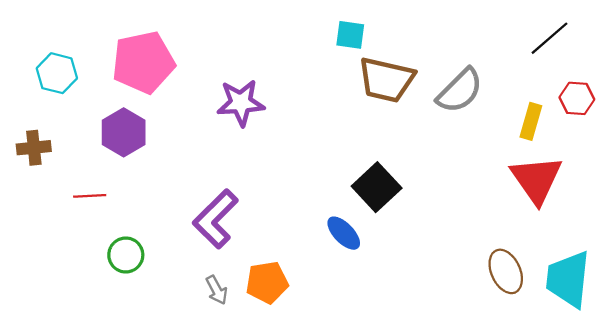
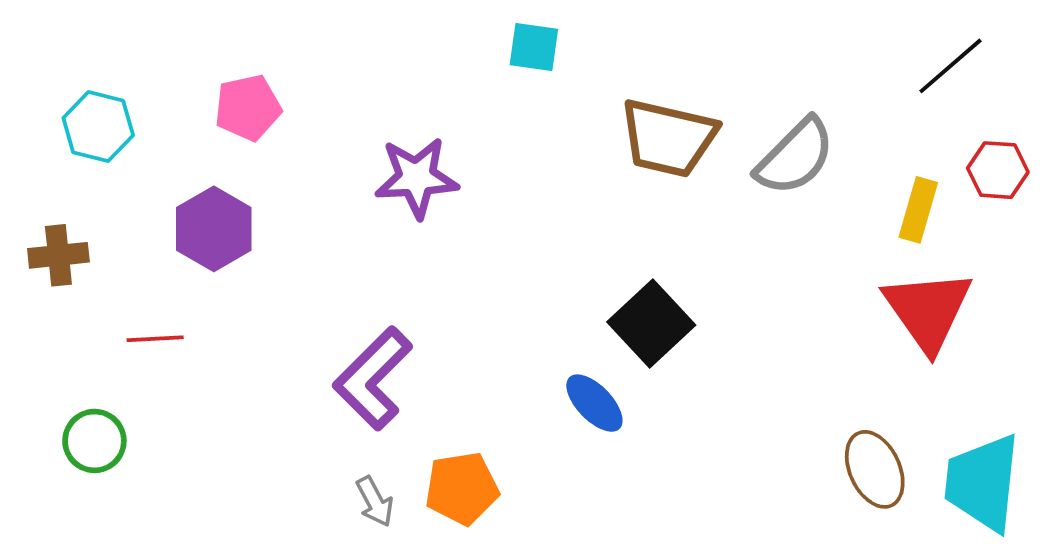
cyan square: (350, 35) -> (534, 47), moved
pink pentagon: (143, 62) -> (248, 108), size x0.6
green circle: (126, 255) -> (94, 441), moved

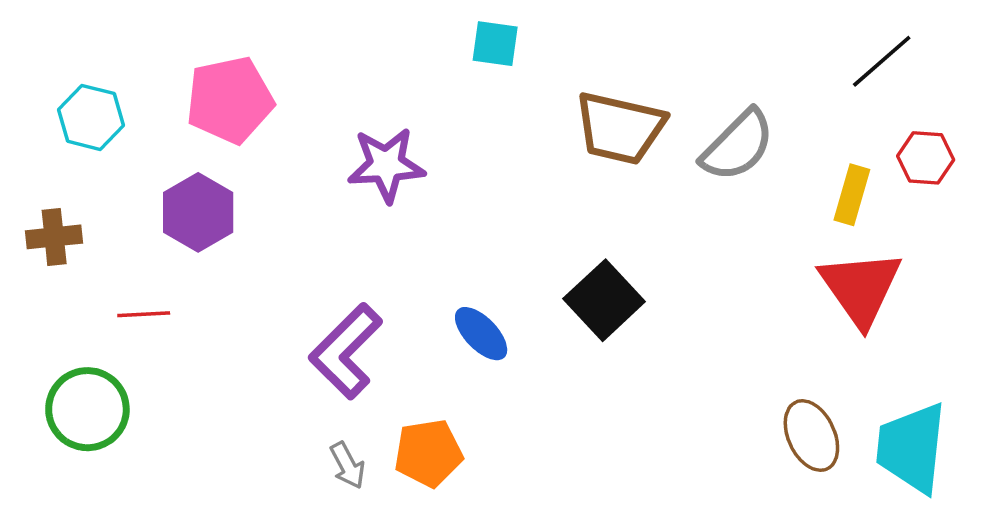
pink pentagon: (248, 108) -> (230, 100), size x1.4
blue ellipse: (594, 403) -> (481, 334), moved
green circle: (94, 441) -> (87, 409), size x1.4

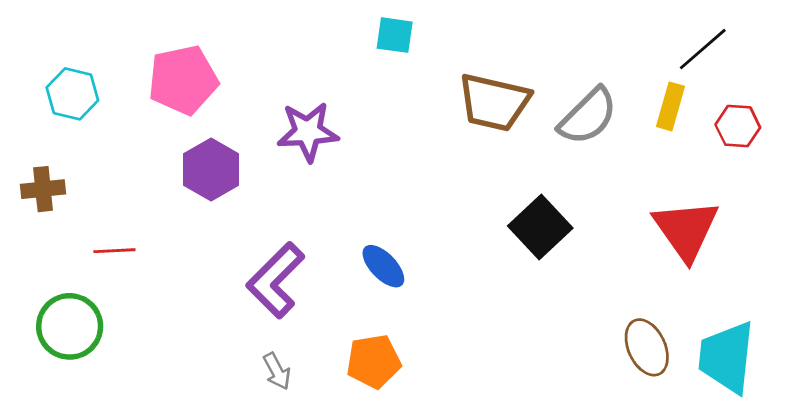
yellow rectangle: (852, 195) -> (671, 106), moved
purple hexagon: (198, 212) -> (211, 169), moved
black square: (604, 300) -> (540, 227), moved
orange pentagon: (428, 453) -> (374, 361), moved

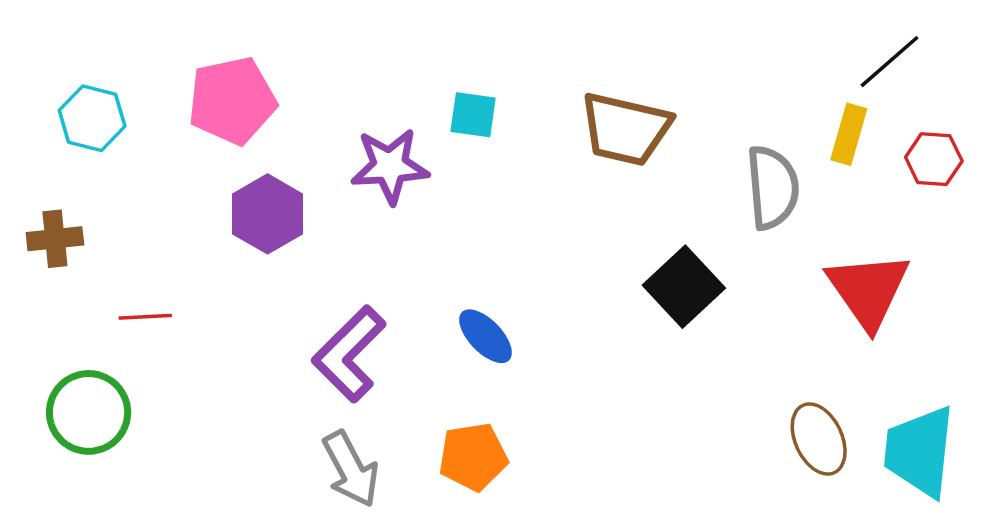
cyan square: (395, 35) -> (473, 115), moved
gray semicircle: (588, 116) -> (773, 187), moved, turned -50
gray arrow: (277, 371) -> (351, 469), size x1.6

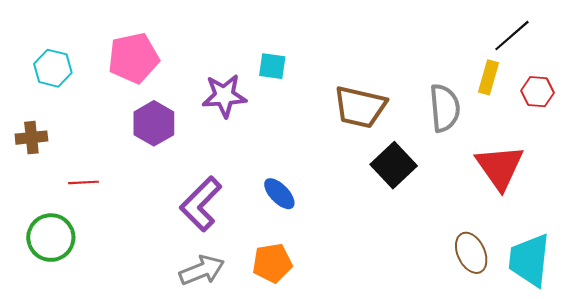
brown trapezoid: (625, 129) -> (360, 107), moved
gray arrow: (351, 469) -> (202, 270), turned -84

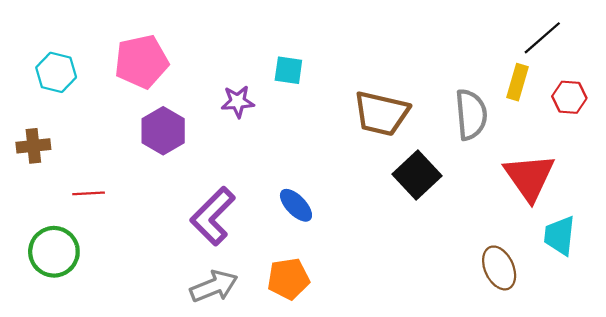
purple star: (224, 96) -> (238, 102), size x0.7
cyan trapezoid: (529, 260) -> (560, 236), moved, size x0.7

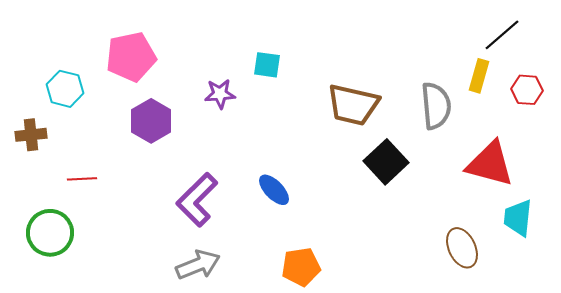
cyan hexagon: (56, 72) -> (65, 89), moved
red triangle: (529, 177) -> (490, 164), turned -40
orange pentagon: (288, 279) -> (301, 267), moved

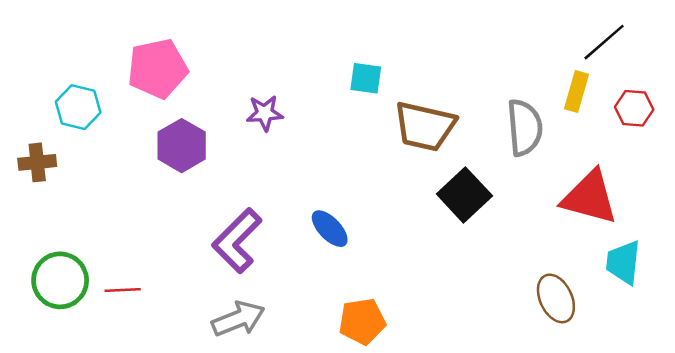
cyan square: (267, 65) -> (366, 78), moved
red line: (82, 179) -> (123, 290), moved

